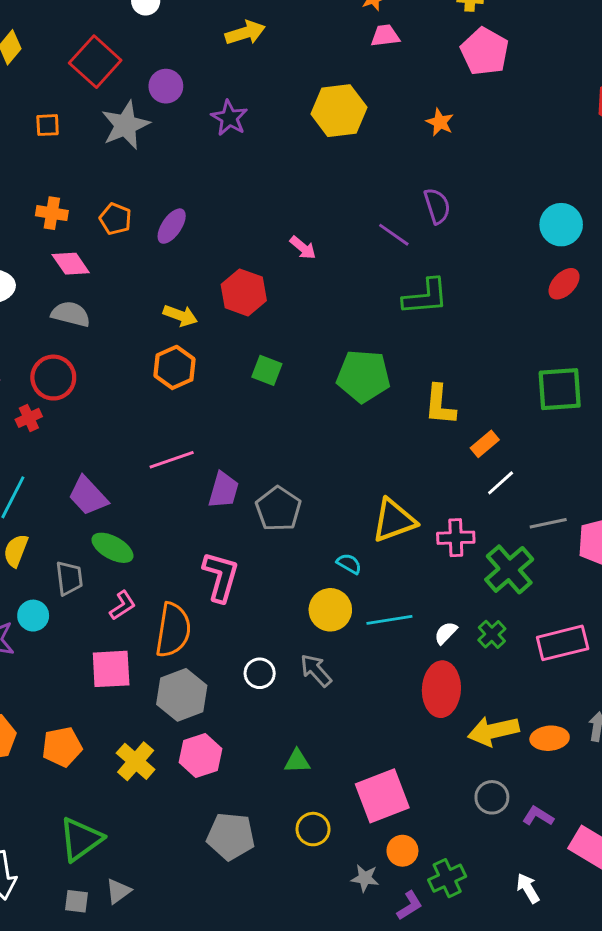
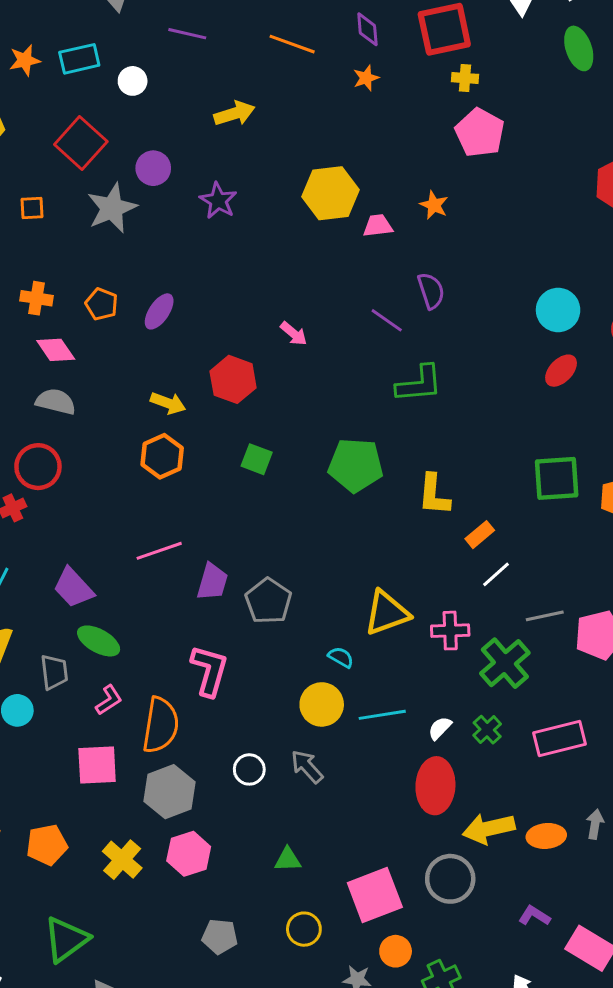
pink trapezoid: (385, 36) -> (378, 226), moved
gray circle: (492, 797) -> (450, 879), moved, size x1.4
gray pentagon: (231, 836) -> (220, 936), size x0.7

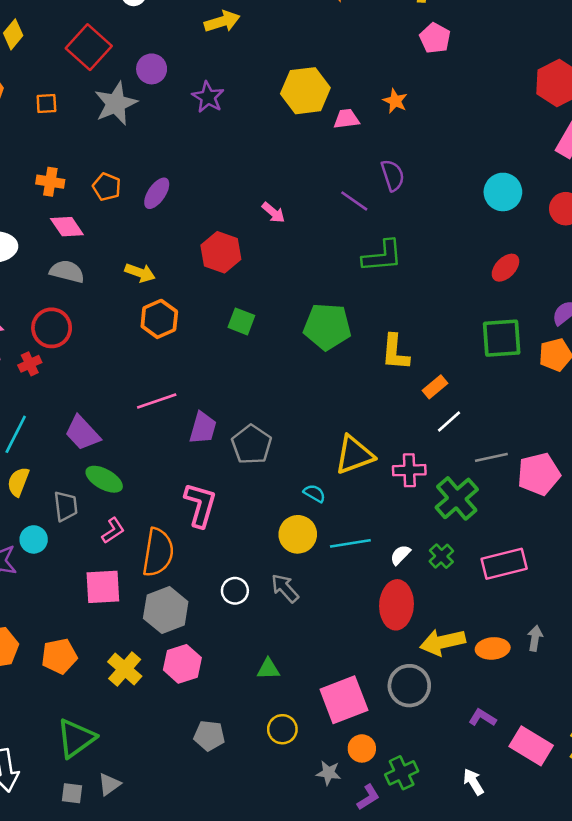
pink pentagon: (480, 133) -> (435, 38), size x0.7
red ellipse: (561, 371) -> (505, 268), moved
yellow arrow: (168, 403) -> (140, 273), moved

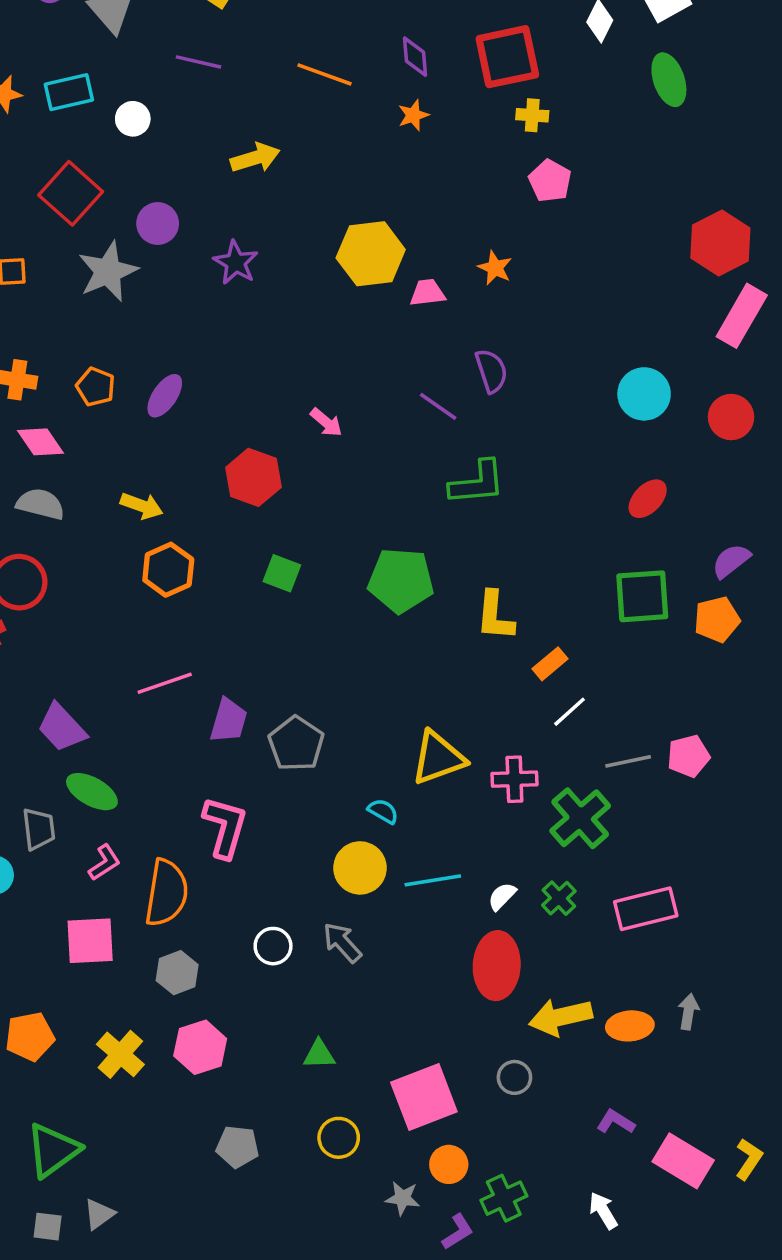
pink pentagon: (539, 474) -> (688, 756), moved, size x0.7
gray hexagon: (166, 610) -> (177, 973), size x0.7
gray circle: (409, 686) -> (514, 1077), size x0.6

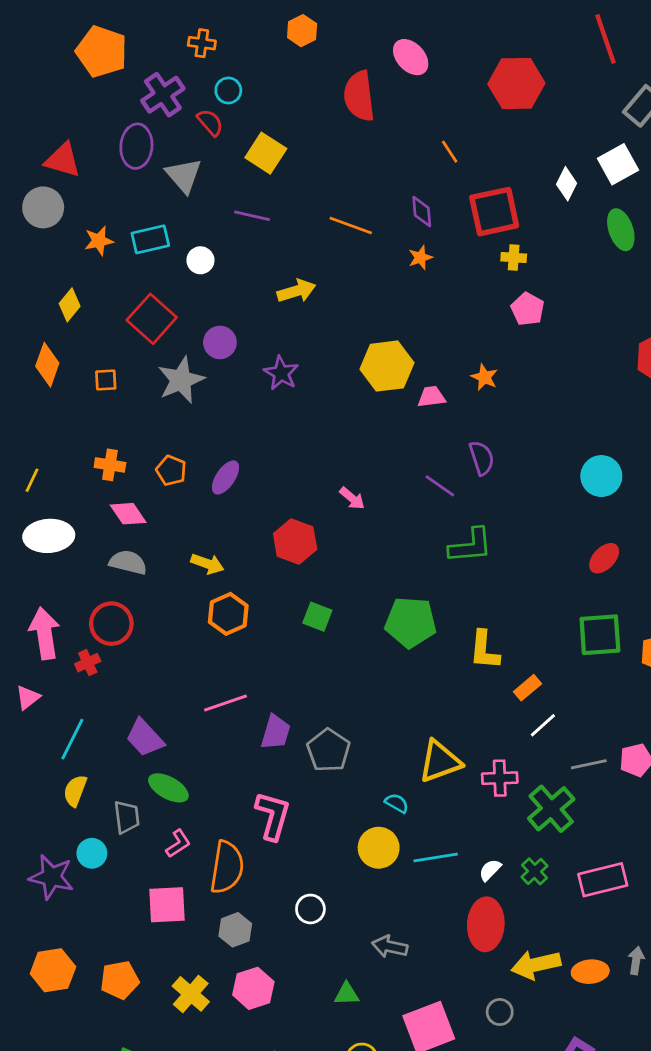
gray arrow: (342, 943) -> (390, 947), moved, turned -36

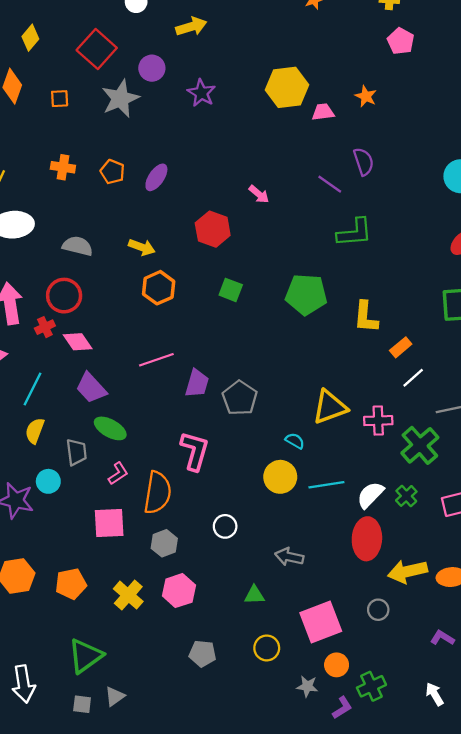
yellow arrow: (296, 291) -> (191, 26), moved
pink diamond: (128, 514) -> (78, 342), moved
white semicircle: (490, 870) -> (370, 495), size x1.5

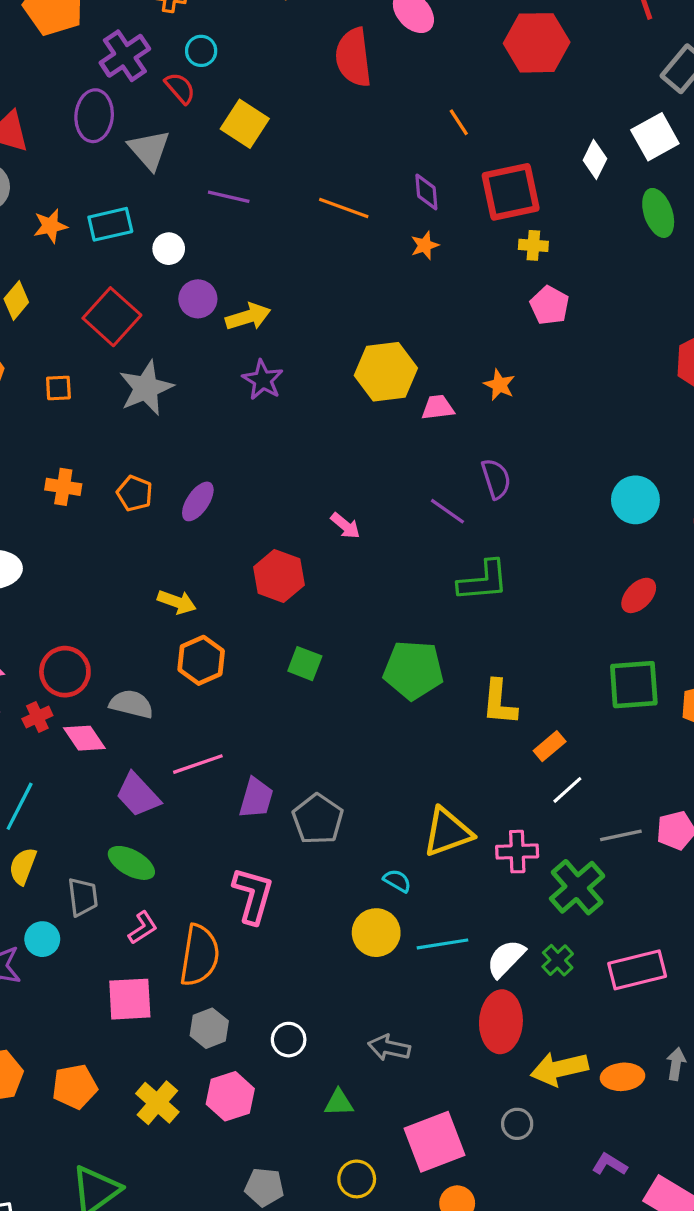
yellow arrow: (191, 26) -> (248, 317), moved
purple circle: (152, 68) -> (198, 299), moved
gray semicircle: (78, 246) -> (131, 704), moved
purple trapezoid: (91, 388) -> (138, 795), moved
white circle: (225, 526) -> (289, 1040), moved

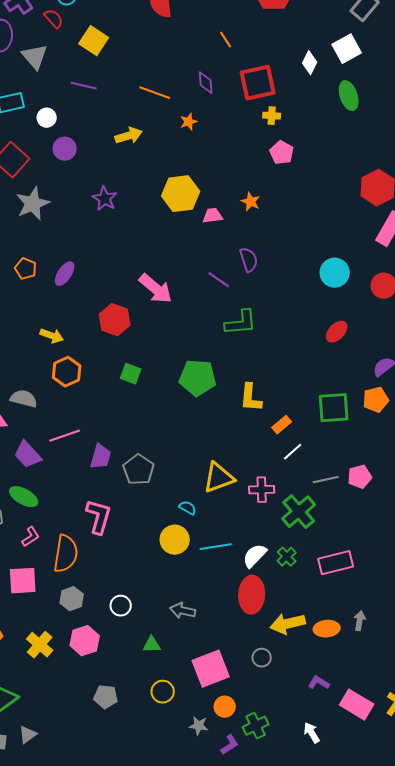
orange star: (425, 245) -> (189, 122), moved
yellow arrow: (248, 317) -> (129, 136), moved
pink arrow: (345, 526) -> (156, 289), size x1.8
green square: (634, 685) -> (334, 408), moved

